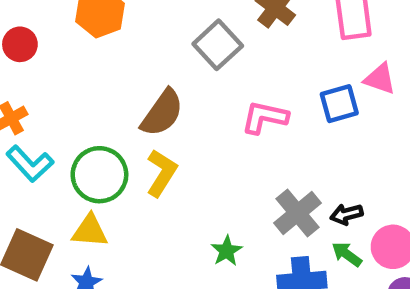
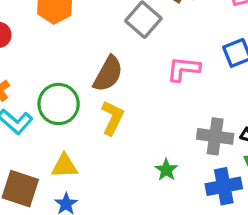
green circle: (99, 175) -> (59, 104), moved
gray cross: (297, 213) -> (215, 136), turned -36

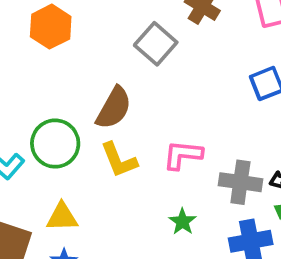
pink L-shape: (183, 69) -> (183, 155), moved
yellow L-shape: (112, 118) -> (119, 160), turned 132

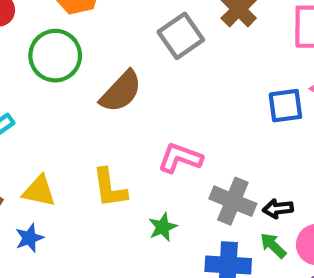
green circle: (55, 144) -> (55, 56), moved
yellow L-shape: (119, 160) -> (110, 188), moved

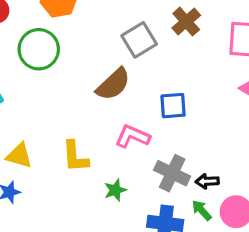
brown semicircle: (121, 91) -> (113, 84), moved
blue square: (285, 106) -> (173, 106), moved

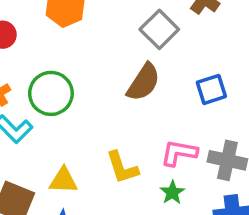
green circle: (39, 49) -> (51, 93), moved
pink L-shape: (132, 136) -> (179, 153), moved

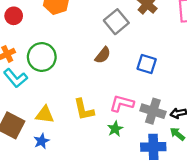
brown semicircle: (144, 82) -> (103, 55), size x0.7
blue square: (211, 89) -> (147, 64), turned 30

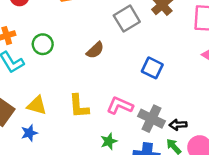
brown semicircle: (103, 55) -> (95, 50), moved
green circle: (42, 57) -> (43, 44), size x0.7
green star: (115, 129) -> (109, 141), moved

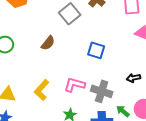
yellow L-shape: (79, 106) -> (42, 90), turned 55
black arrow: (178, 125) -> (133, 78), moved

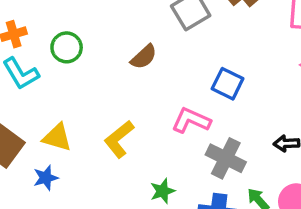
pink L-shape: (75, 85) -> (191, 120), moved

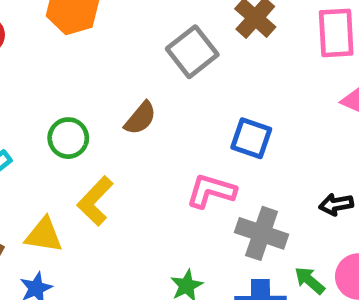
green circle: (67, 47) -> (68, 138), moved
yellow L-shape: (119, 139) -> (95, 201), moved

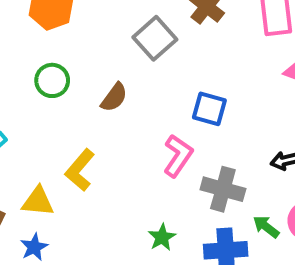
green circle: (68, 138) -> (52, 80), moved
pink L-shape: (211, 191) -> (178, 156), turned 111

